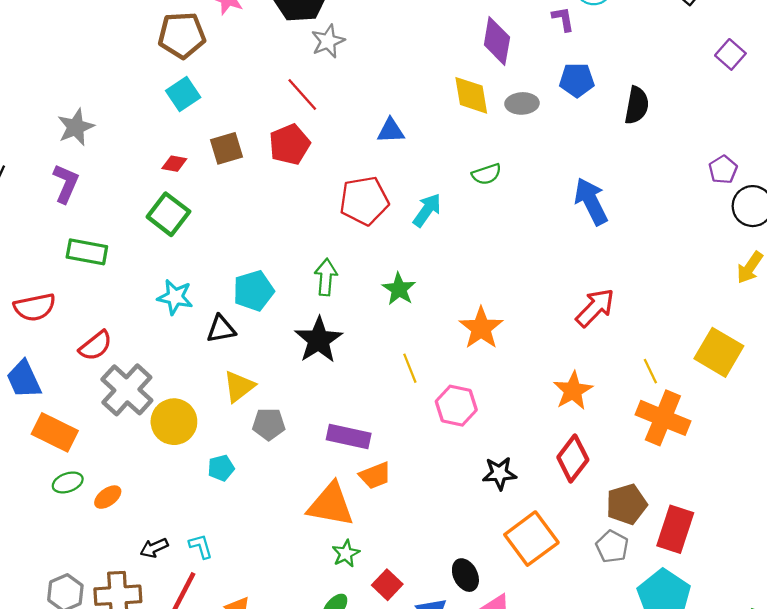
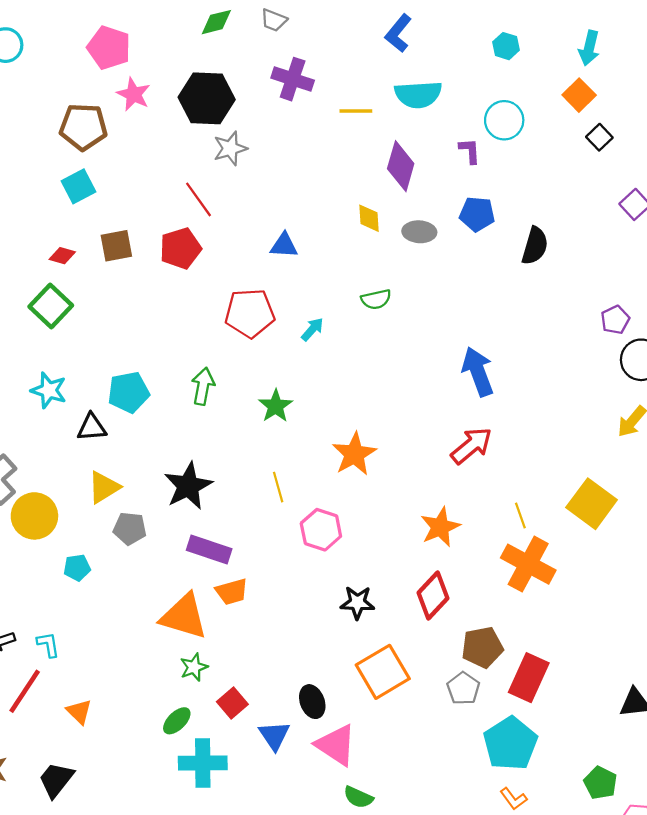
yellow diamond: (471, 95) -> (369, 218), size x0.7
blue arrow: (591, 201) -> (478, 372), moved
cyan arrow: (427, 210) -> (312, 329), size x0.7
black star: (319, 340) -> (188, 486), moved

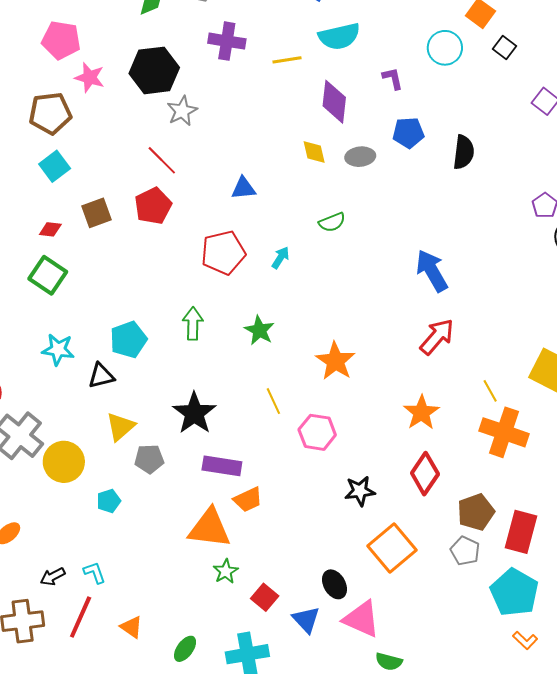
cyan circle: (504, 120) -> (445, 48), moved
green ellipse: (177, 721) -> (185, 649), moved

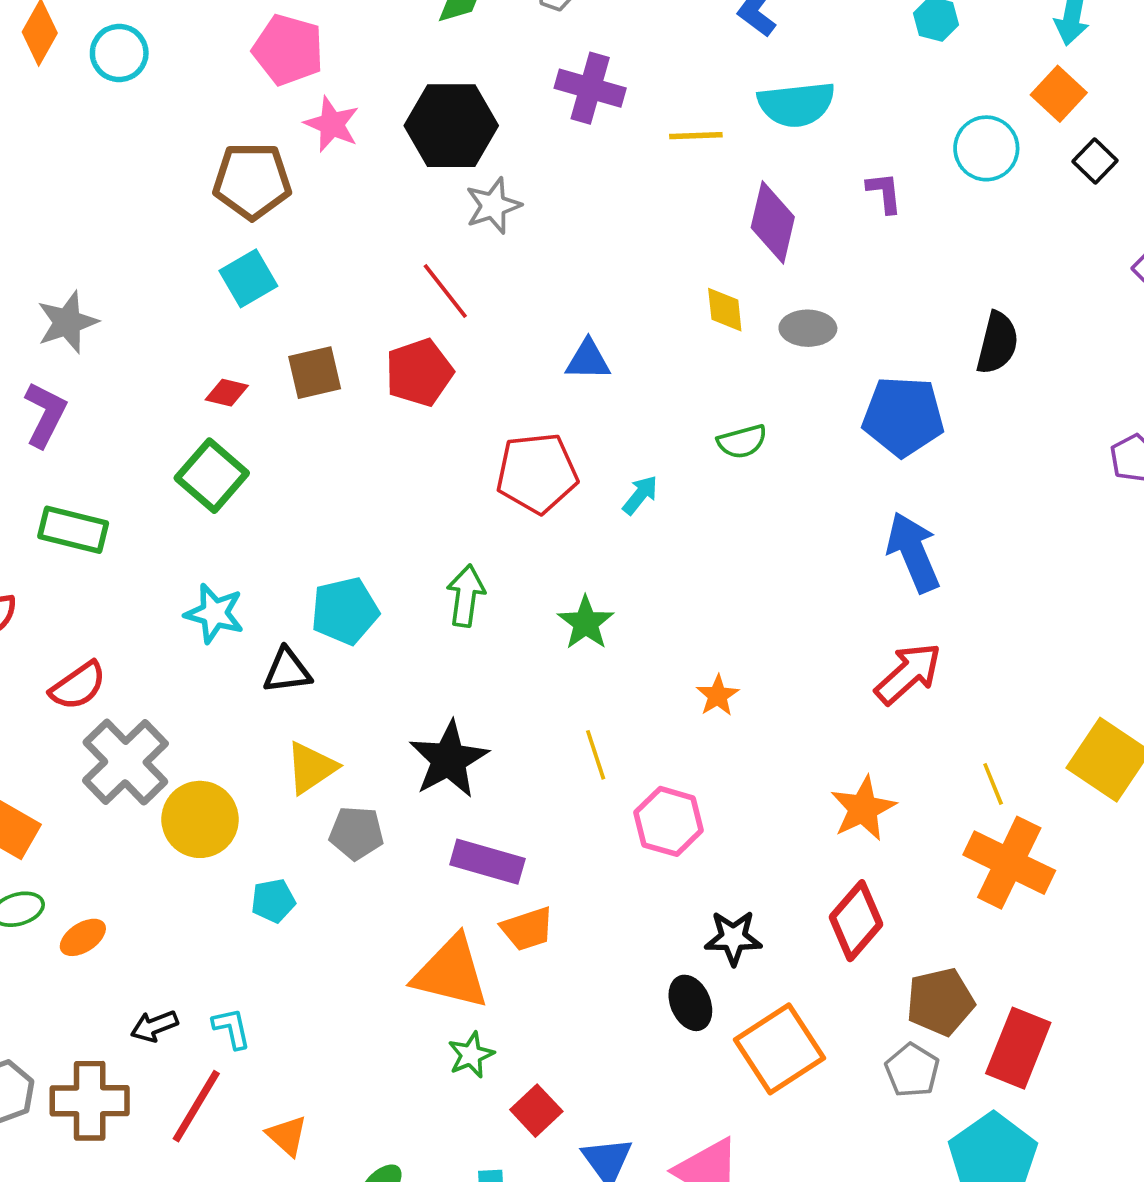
blue pentagon: (408, 133) -> (903, 416), moved, size x1.4
orange star: (335, 361) -> (718, 696), size x0.6
black ellipse: (335, 584) -> (690, 1003), moved

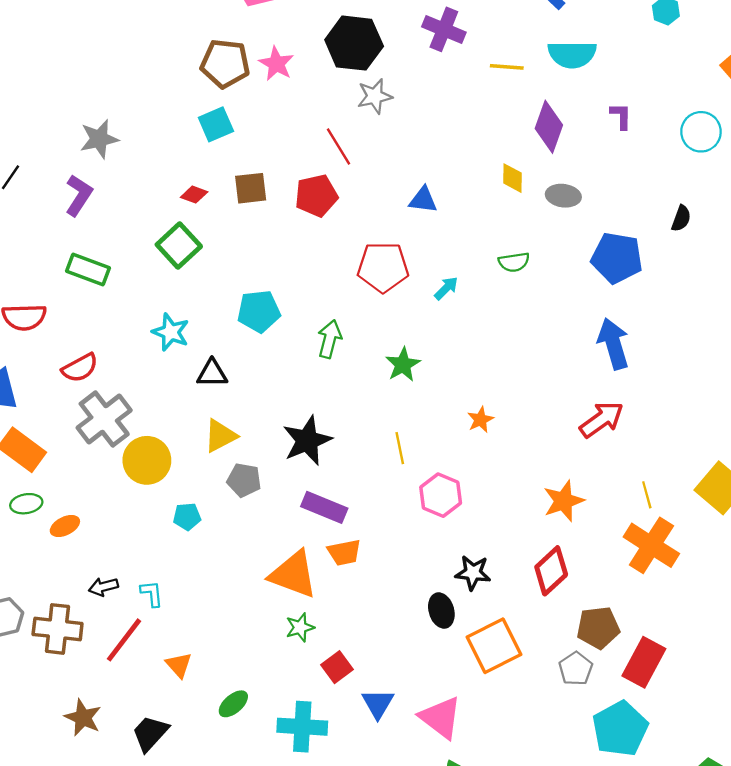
pink star: (332, 124) -> (276, 64), moved
cyan circle: (986, 148) -> (701, 132), moved
black semicircle: (997, 343) -> (681, 218), size x0.7
cyan pentagon: (345, 611) -> (259, 311), moved

